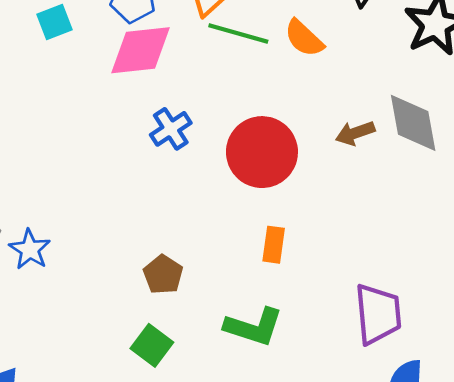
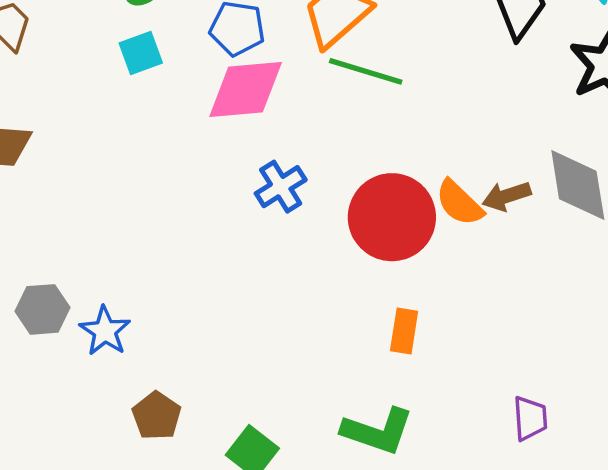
orange semicircle: (304, 38) -> (459, 203), moved
brown pentagon: (163, 275) -> (156, 416), moved
purple trapezoid: (378, 314) -> (530, 418), size x0.6

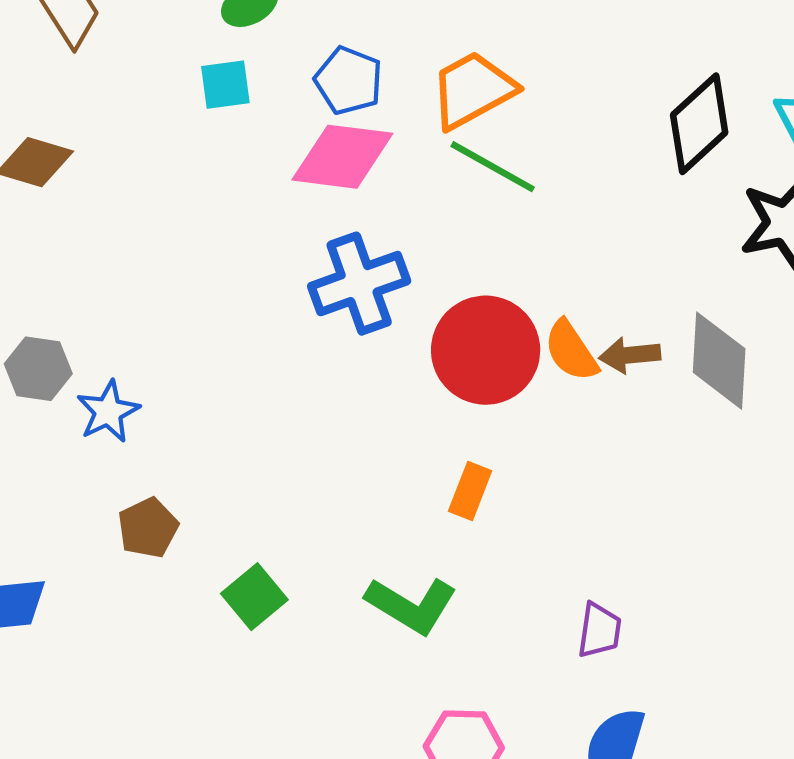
blue cross: (281, 187) -> (359, 284), size x1.5

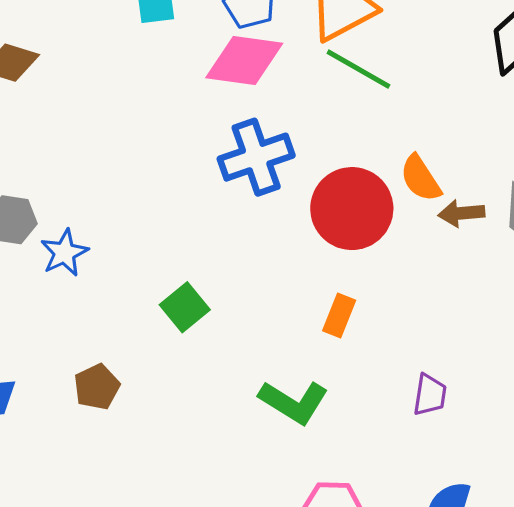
orange semicircle: (571, 351) -> (421, 178), moved
brown pentagon: (148, 528) -> (97, 387), moved
green square: (254, 597) -> (185, 307), moved
purple trapezoid: (599, 630) -> (430, 395), moved

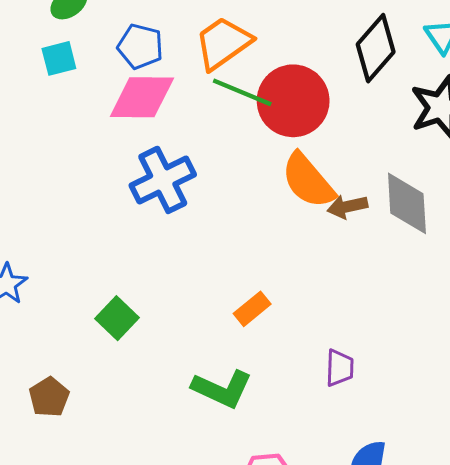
orange semicircle: (421, 178) -> (308, 181), size x1.4
red circle: (352, 209) -> (293, 101), moved
orange rectangle: (339, 316) -> (252, 309), turned 36

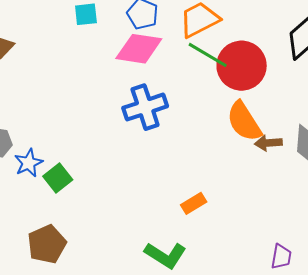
green square: (117, 318) -> (58, 178), moved
purple trapezoid: (340, 368) -> (281, 257), moved
brown pentagon: (49, 397) -> (47, 244), size x1.4

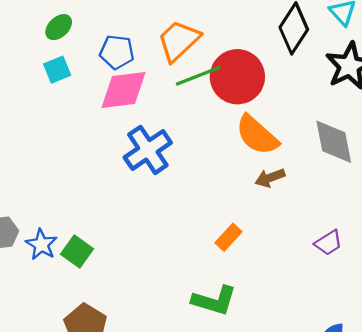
green line: (208, 55) -> (198, 76), turned -36
brown arrow: (268, 143) -> (270, 178), moved
purple trapezoid: (281, 257) -> (328, 243), moved, turned 64

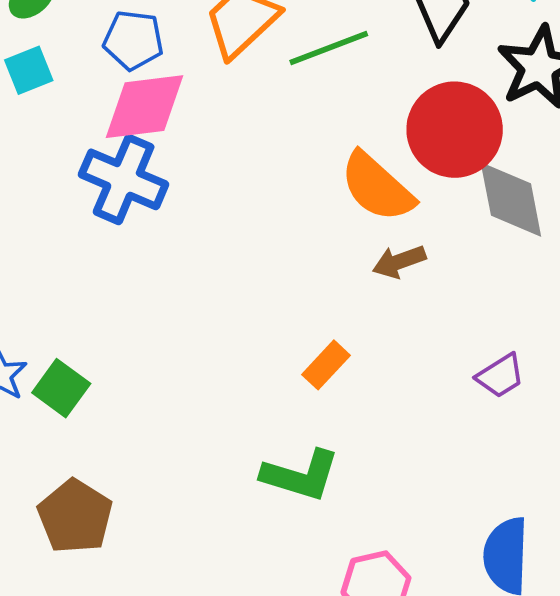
green line: (198, 76) -> (329, 48), moved
red circle: (237, 77) -> (455, 130), moved
blue cross: (148, 150) -> (124, 179), moved, turned -33

